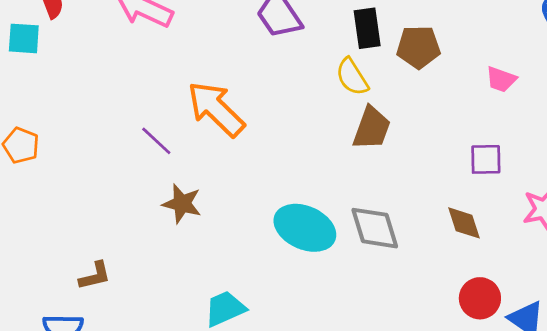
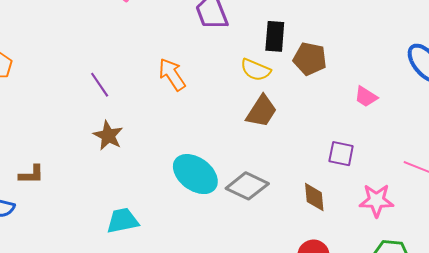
yellow semicircle: (352, 77) -> (256, 70), turned -48
orange arrow: (216, 109) -> (172, 74), moved, size x0.7
gray diamond: (375, 228) -> (247, 186), turned -60

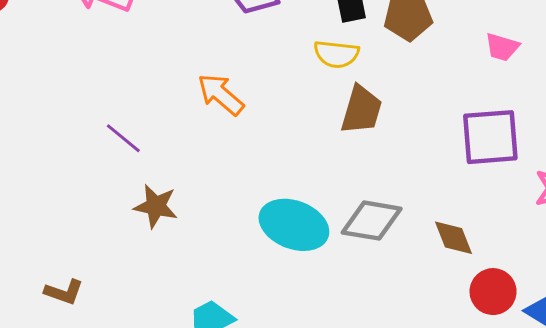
purple square: (341, 154) -> (490, 137), size x1.6
brown L-shape: (31, 175) -> (64, 292), turned 36
brown diamond: (314, 197) -> (453, 238), moved

